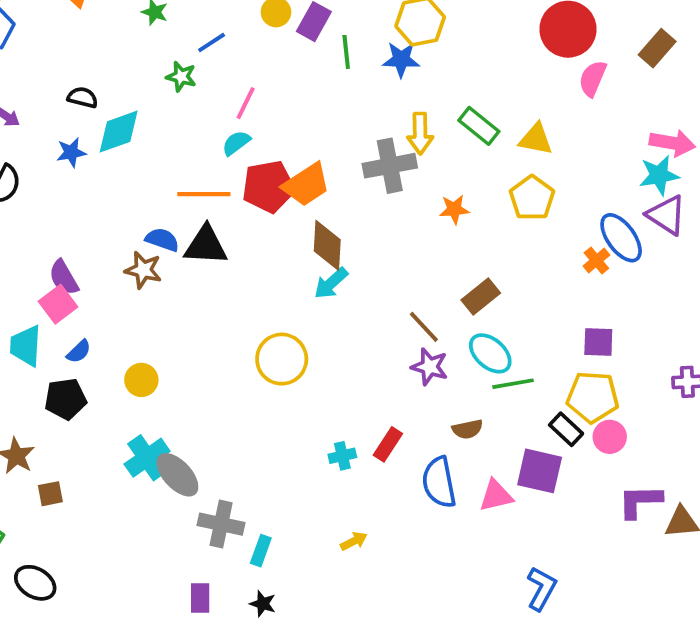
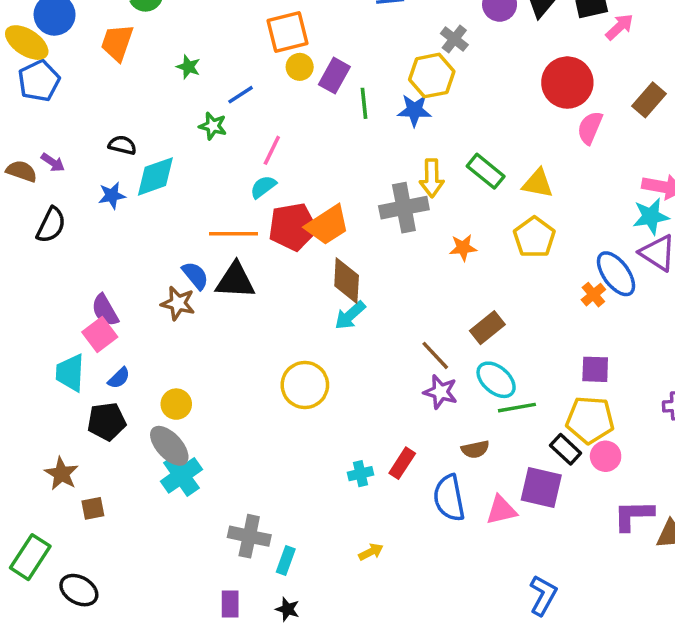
blue semicircle: (162, 240) -> (195, 275), turned 32
gray ellipse: (177, 475) -> (169, 446), moved

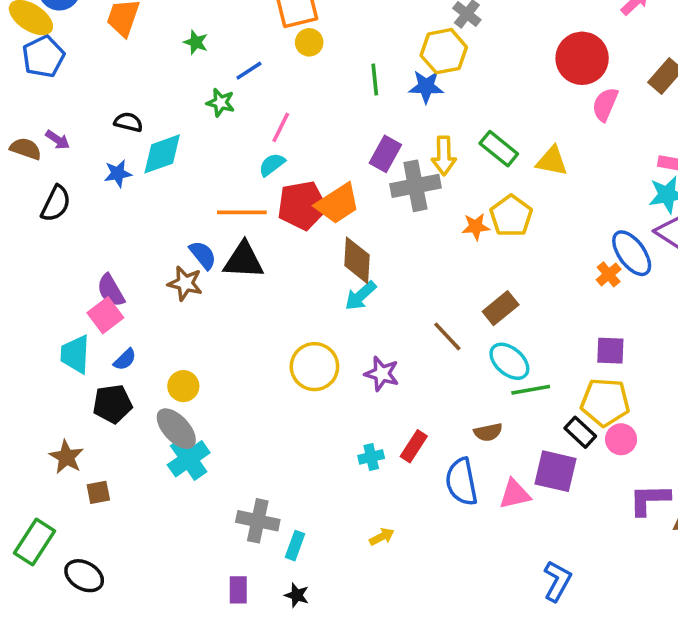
purple rectangle: (334, 76) -> (385, 154), moved
yellow pentagon: (534, 237) -> (511, 216), moved
purple star: (440, 392) -> (382, 374), moved

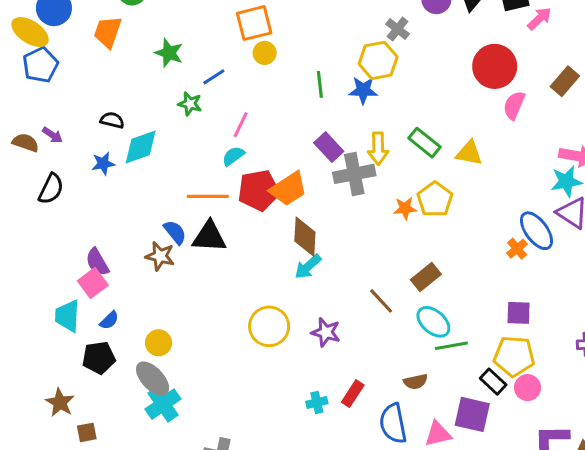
green star: (196, 42) -> (169, 53), size x1.4
purple rectangle: (385, 154) -> (329, 147), turned -72

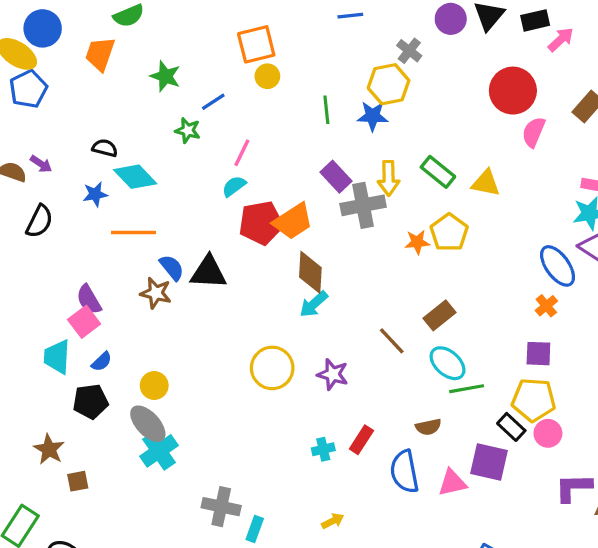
cyan diamond: (141, 147) -> (135, 177), turned 66
orange line: (208, 196) -> (133, 232), moved
orange cross: (517, 249) -> (546, 306), moved

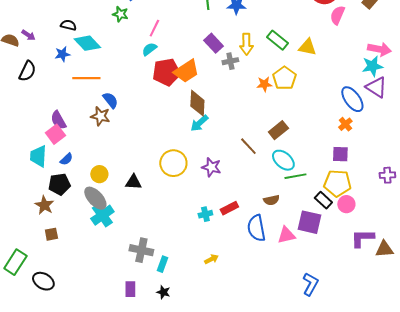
gray cross: (363, 205) -> (230, 61), size x0.6
black triangle: (208, 272) -> (133, 182), moved, size x0.7
red rectangle: (361, 440) -> (229, 208), turned 30
brown star: (49, 449) -> (44, 205), moved

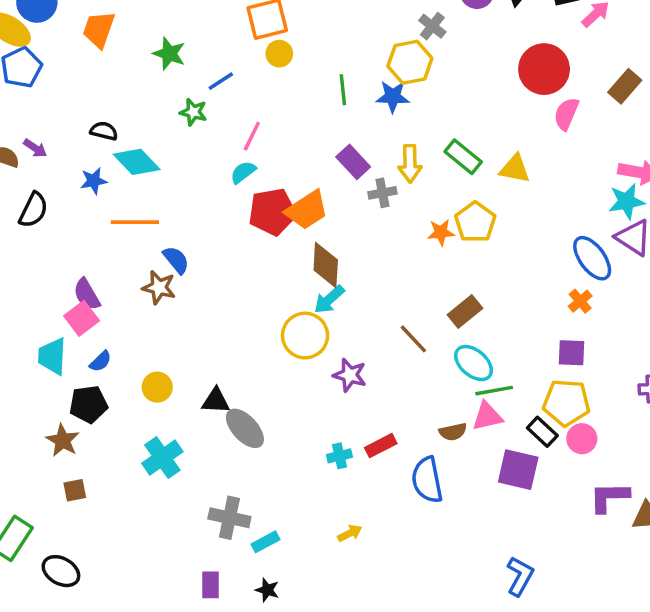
yellow circle: (173, 163) -> (305, 336), moved
gray ellipse: (95, 198) -> (245, 428), moved
pink triangle: (286, 235) -> (487, 416), moved
cyan rectangle: (162, 264) -> (266, 542), turned 42

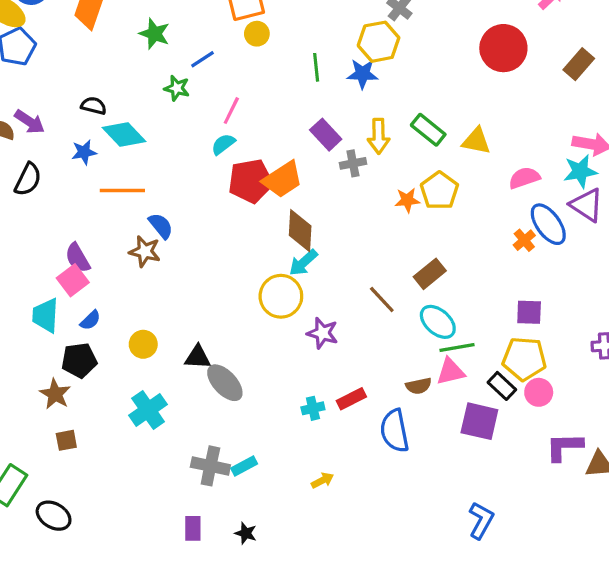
pink semicircle: (566, 114) -> (524, 178), moved, turned 48
purple arrow: (35, 148) -> (30, 122), size x1.4
orange cross: (580, 301) -> (524, 240), moved
cyan rectangle: (266, 542) -> (244, 466), moved

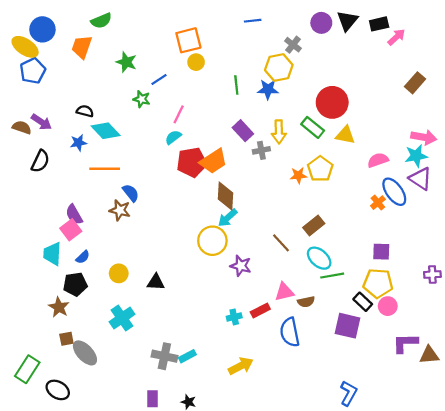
red circle: (503, 48) -> (332, 102), moved
pink triangle: (451, 372) -> (284, 292), moved
gray ellipse: (225, 383) -> (85, 353), moved
yellow arrow: (323, 480) -> (241, 366), size x1.6

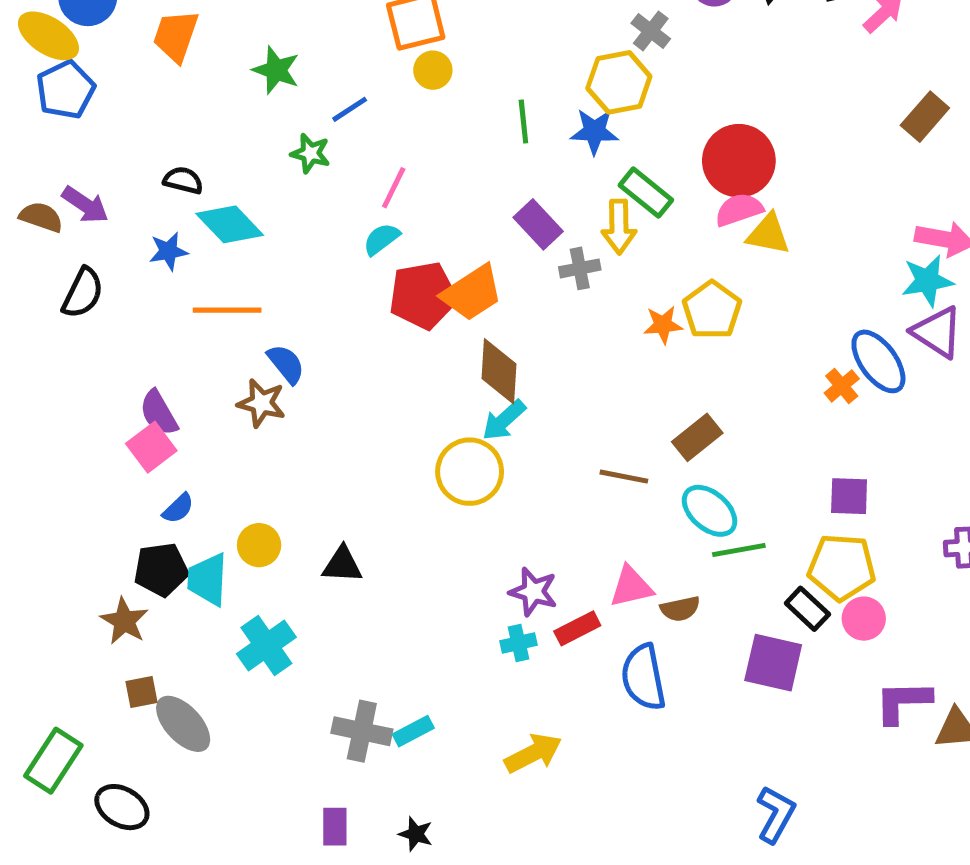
green rectangle: (313, 127) -> (646, 193), moved
pink semicircle: (378, 160) -> (739, 210), moved
brown line: (281, 243) -> (624, 477), turned -36
cyan trapezoid: (52, 254) -> (208, 579), moved
purple star: (241, 266) -> (533, 592), moved

